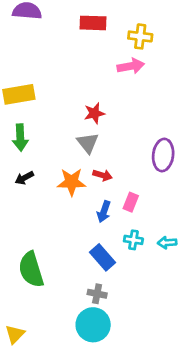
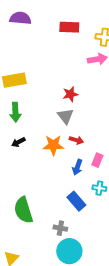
gray cross: (97, 294) -> (60, 228), moved

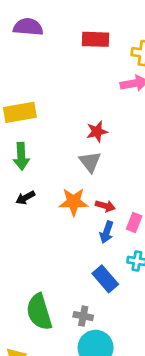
red arrow: (76, 140) -> (105, 206), moved
green semicircle: (23, 210) -> (39, 312), moved

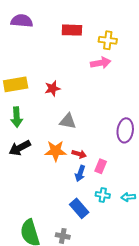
red star: (97, 132) -> (52, 88), moved
gray triangle: (90, 162) -> (68, 121), turned -42
black arrow: (25, 198) -> (20, 148), size x1.5

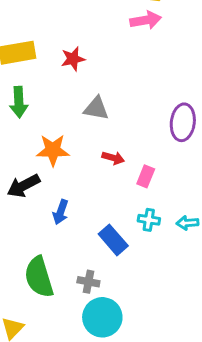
black arrow: (20, 148) -> (23, 186), moved
orange star: (56, 151) -> (53, 150), moved
blue arrow: (80, 173) -> (61, 212), moved

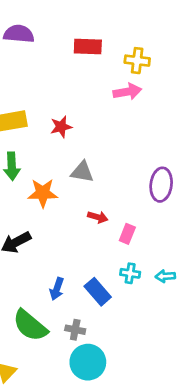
orange star: (53, 150) -> (43, 193), moved
blue arrow: (61, 212) -> (57, 289), moved
green semicircle: (39, 277) -> (30, 325), turned -33

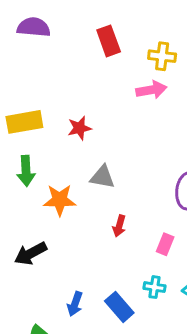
red rectangle: (88, 46) -> (109, 41), turned 68
red arrow: (98, 217) -> (119, 226), turned 90
pink rectangle: (127, 234) -> (165, 244), moved

